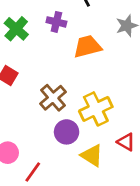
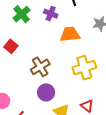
yellow cross: (96, 109) -> (84, 68), moved

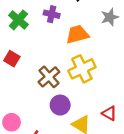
yellow cross: (84, 68) -> (82, 69), moved

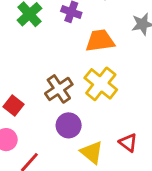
red square: (12, 59) -> (14, 105), moved
yellow cross: (82, 69) -> (101, 84), turned -32

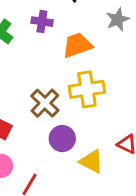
yellow cross: (101, 84) -> (87, 89), turned -36

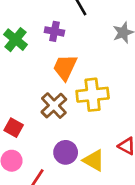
orange trapezoid: (77, 45) -> (65, 67), moved, turned -48
purple circle: (62, 139) -> (66, 152), moved

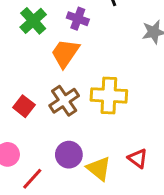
orange trapezoid: (65, 67) -> (65, 53), moved
red square: (14, 128) -> (24, 106), moved

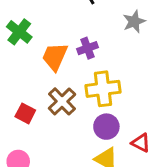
purple cross: (78, 19) -> (88, 48), moved, turned -30
purple circle: (69, 155) -> (106, 127), moved

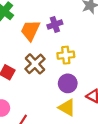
yellow cross: (103, 89) -> (66, 55), size x0.7

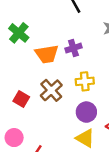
orange trapezoid: (30, 30) -> (47, 54), turned -125

